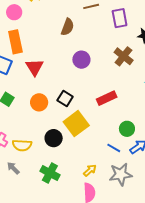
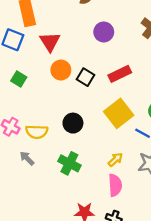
red rectangle: (107, 98) -> (120, 74), moved
orange circle: (39, 102) -> (61, 70), moved
yellow square: (76, 124) -> (119, 113), moved

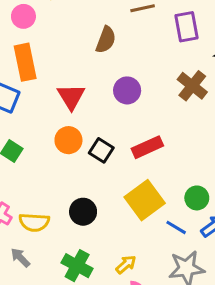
red triangle: (50, 42) -> (71, 97), moved
yellow arrow: (115, 160) -> (126, 264), moved

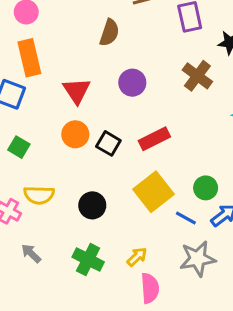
yellow semicircle: (34, 222) -> (39, 195), moved

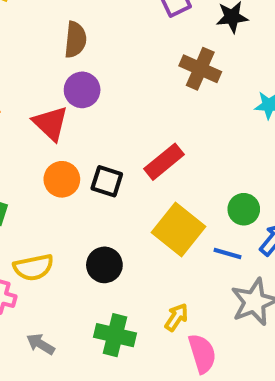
purple circle: (132, 83) -> (82, 90), moved

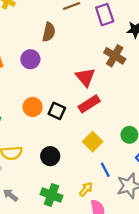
purple circle: (82, 90) -> (30, 59), moved
red triangle: (51, 123) -> (85, 77), moved
yellow square: (178, 230) -> (93, 142), size x0.7
blue line: (228, 253) -> (105, 170), moved, turned 40

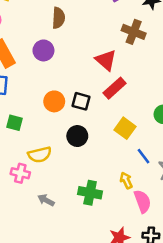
black circle: (50, 156) -> (77, 136), moved
yellow arrow: (86, 189) -> (126, 180), turned -56

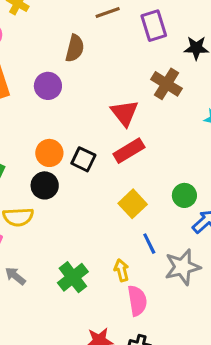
black circle: (77, 136) -> (45, 185), moved
green cross: (90, 193) -> (73, 277), turned 30

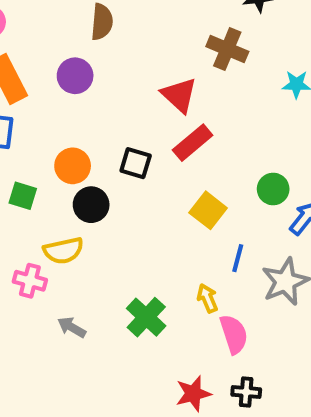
orange circle: (49, 153) -> (73, 166), moved
blue line: (149, 244) -> (238, 258), turned 50

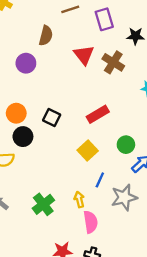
red triangle: (179, 95) -> (84, 55), moved
red rectangle: (193, 143) -> (98, 114), moved

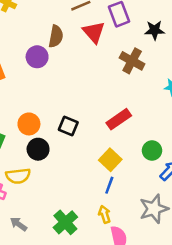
red triangle: (84, 55) -> (94, 32), moved
purple circle: (26, 63) -> (37, 57), moved
blue line: (100, 180) -> (109, 185), moved

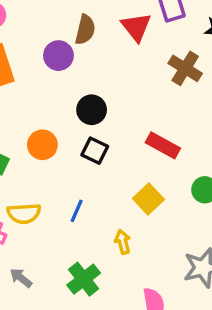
red rectangle: (119, 119) -> (163, 145), turned 60
black circle: (38, 149) -> (92, 110), moved
blue line: (109, 185) -> (77, 211), moved
yellow arrow: (105, 214) -> (123, 242), moved

